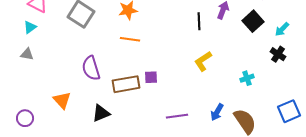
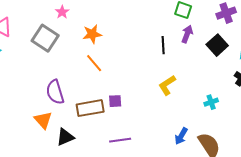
orange line: (130, 39) -> (94, 63), turned 42
orange triangle: (62, 100) -> (43, 120), moved
purple line: (177, 116) -> (120, 140), moved

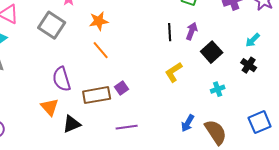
purple arrow: (187, 34) -> (192, 31), moved
black square: (217, 45) -> (212, 52), moved
purple square: (115, 101) -> (122, 88), turned -32

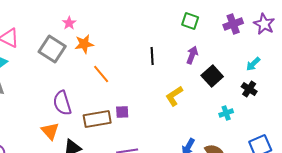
orange star: (99, 21) -> (84, 44), moved
black line: (170, 32) -> (152, 56), moved
purple square: (122, 88) -> (122, 112), turned 32
cyan cross: (218, 89) -> (226, 113), moved

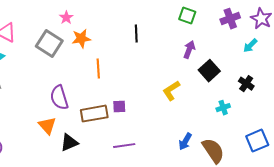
black line: (152, 56) -> (136, 34), moved
cyan arrow: (253, 64) -> (250, 46), moved
orange line: (101, 74) -> (98, 69), turned 36

